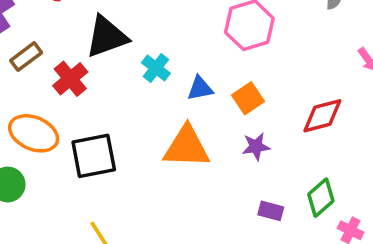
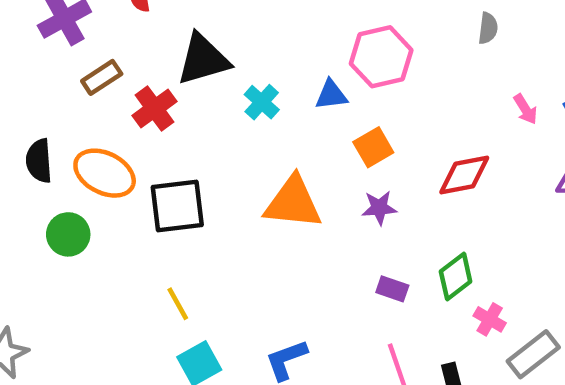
blue triangle: (200, 88) -> (331, 95), moved

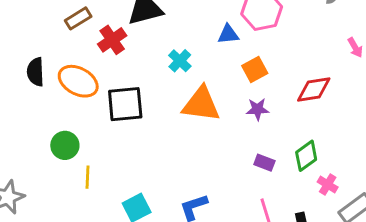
cyan cross: (262, 102) -> (180, 61), moved
green circle: (68, 234) -> (65, 145), moved
yellow line: (178, 304) -> (88, 177), moved, turned 30

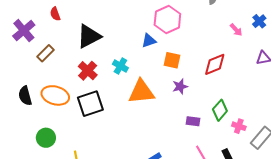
red cross: (112, 40) -> (88, 71), moved
orange square: (255, 69) -> (172, 60), turned -36
green circle: (65, 145) -> (46, 138), moved

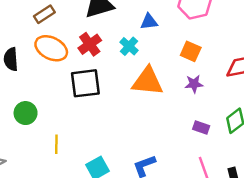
blue triangle: (149, 41) -> (149, 22), moved
orange ellipse: (55, 95) -> (51, 48), moved

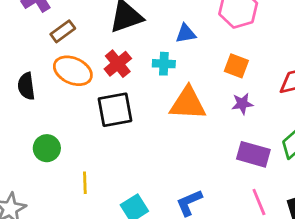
cyan cross: (129, 46) -> (164, 64), turned -36
purple rectangle: (201, 127) -> (253, 154), size x1.6

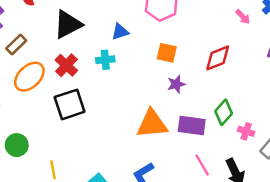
orange ellipse: (73, 71) -> (29, 77), turned -60
orange triangle: (188, 103) -> (152, 124), moved

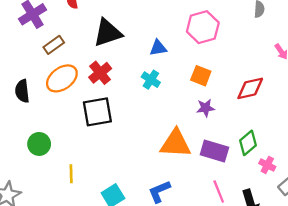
cyan cross: (105, 60) -> (151, 80), moved, turned 30

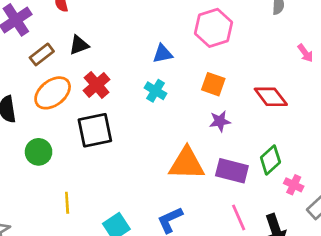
black triangle: (108, 33) -> (79, 45), moved, size x0.6
red diamond: (250, 88) -> (271, 97), turned 68
green circle: (39, 144) -> (39, 152), moved

